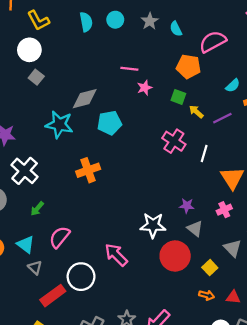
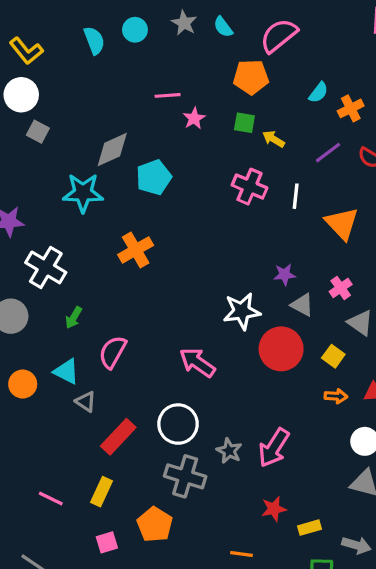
purple line: (222, 118) -> (328, 153), moved
pink cross: (224, 210) -> (341, 288), moved
white circle: (81, 277) -> (178, 424), moved

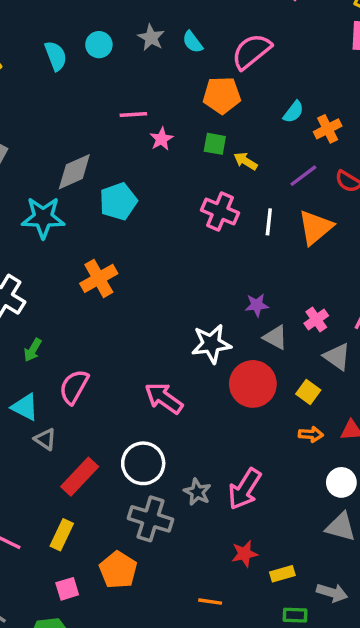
orange triangle: (342, 223) -> (315, 227), moved, turned 33

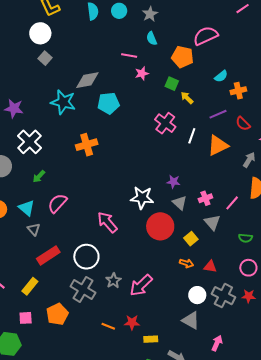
cyan semicircle: (193, 42) -> (152, 38), moved
orange line: (210, 602) -> (108, 326), moved

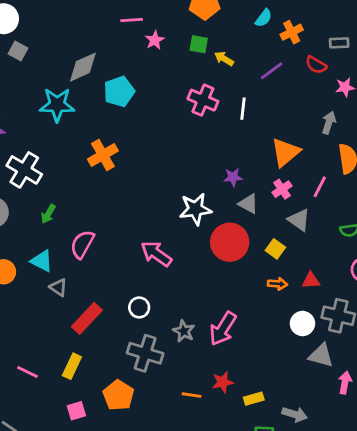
red semicircle: (243, 124) -> (316, 65), moved
orange triangle: (218, 145) -> (285, 152), moved
white circle: (86, 257) -> (139, 307), size x0.6
gray triangle: (191, 320) -> (321, 355), moved

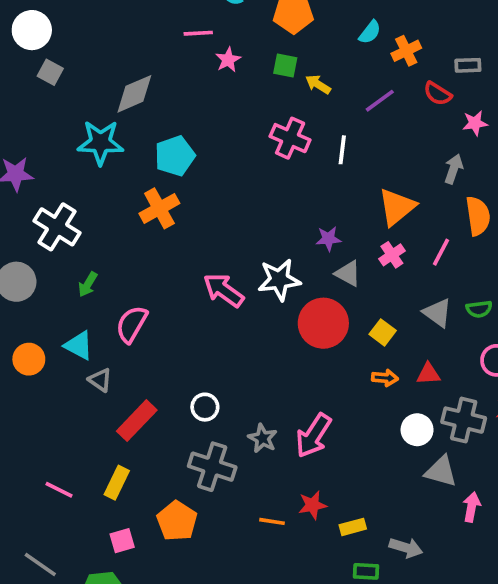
cyan pentagon: (119, 92) -> (175, 156), moved
gray triangle: (299, 220) -> (437, 313), moved
pink arrow: (156, 254) -> (224, 290), moved

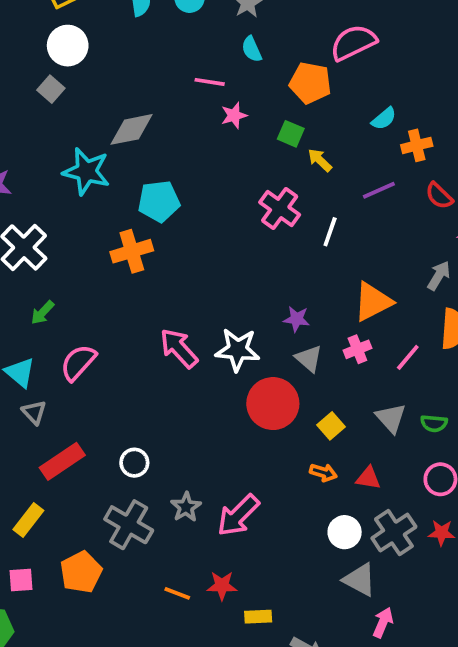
white circle: (32, 30) -> (68, 46), moved
gray cross: (464, 420) -> (394, 533), turned 30

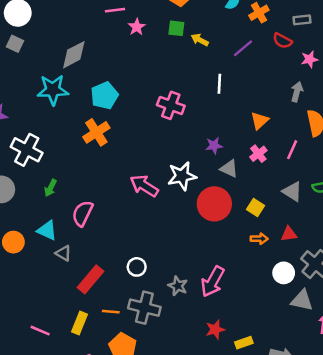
pink cross: (280, 208) -> (171, 105), moved
orange triangle: (373, 302) -> (260, 121), size x0.7
orange line: (177, 593) -> (111, 312), moved

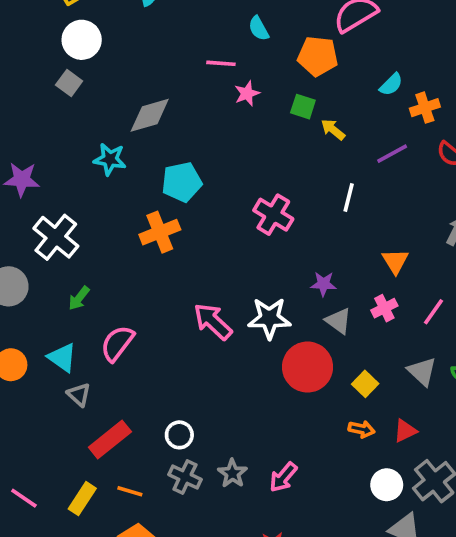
cyan star: (53, 90) -> (110, 159), size x0.7
orange triangle: (260, 121) -> (395, 261), turned -30
red triangle: (289, 234) -> (405, 431), turned -30
pink arrow: (213, 282) -> (283, 477), size x0.7
gray cross: (144, 308) -> (185, 477), moved, size x0.7

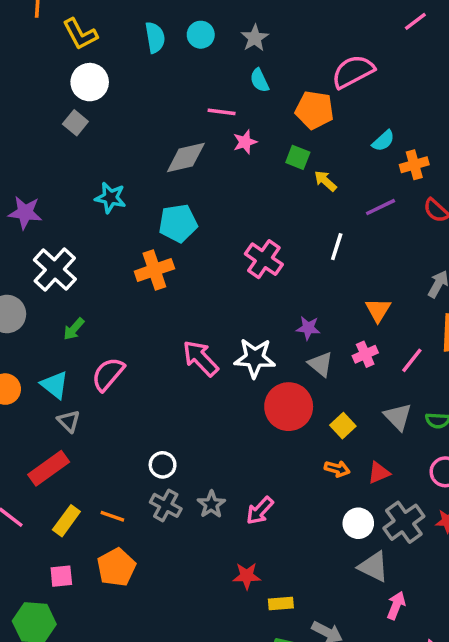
gray diamond: (150, 115) -> (186, 157), moved
red rectangle: (110, 440) -> (49, 468), moved

